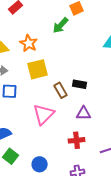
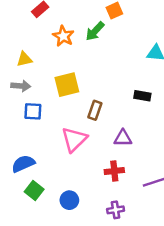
orange star: (29, 43) -> (63, 36), moved
black rectangle: (80, 84) -> (142, 96), moved
brown rectangle: (61, 90) -> (95, 110), turned 49

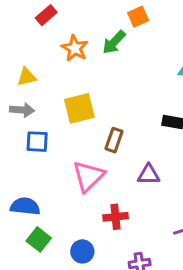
blue semicircle: (23, 164) -> (25, 206), turned 30
red cross: (114, 171) -> (115, 217), moved

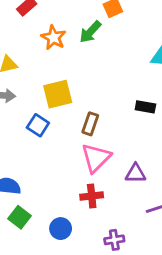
blue square: (37, 142) -> (38, 125), moved, turned 30
purple triangle: (149, 175) -> (136, 173), moved
pink triangle: (88, 176) -> (96, 158), moved

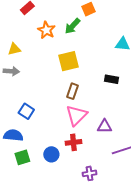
yellow square: (58, 94) -> (68, 61), moved
blue square: (38, 125) -> (26, 111), moved
green square: (20, 217) -> (22, 157), turned 35
blue circle: (61, 229) -> (51, 154), moved

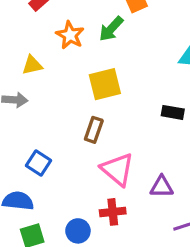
yellow triangle: (14, 49) -> (32, 65), moved
brown rectangle: (72, 91) -> (94, 130), moved
pink triangle: (76, 115) -> (117, 169), turned -35

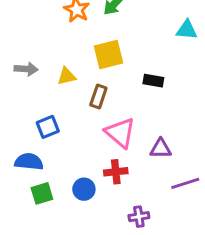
yellow triangle: (32, 65) -> (67, 76), moved
black rectangle: (173, 112) -> (153, 81), moved
blue square: (39, 163) -> (48, 127), turned 35

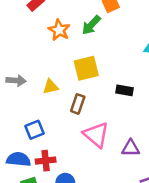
red cross: (116, 172) -> (46, 161), moved

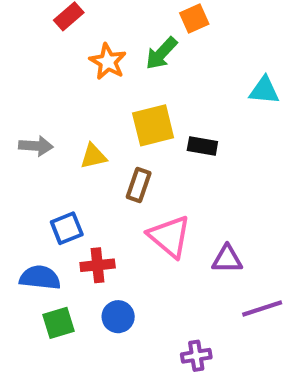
black rectangle: (124, 90) -> (202, 146), moved
red cross: (46, 161) -> (98, 265), moved

